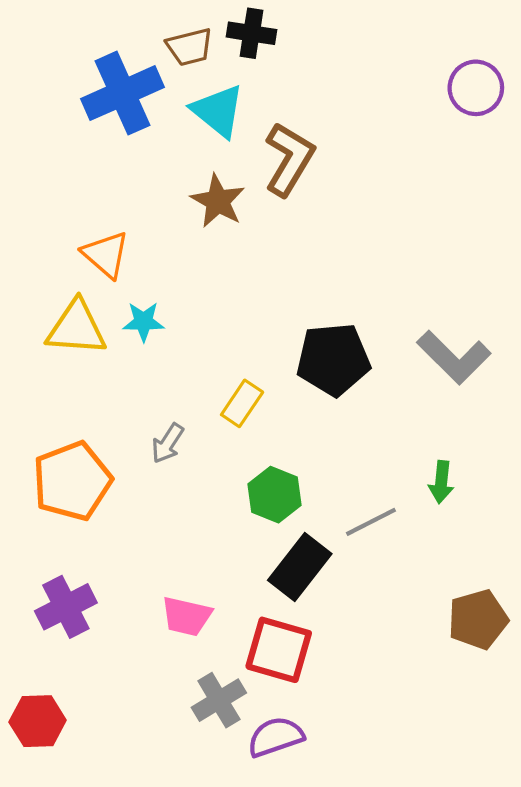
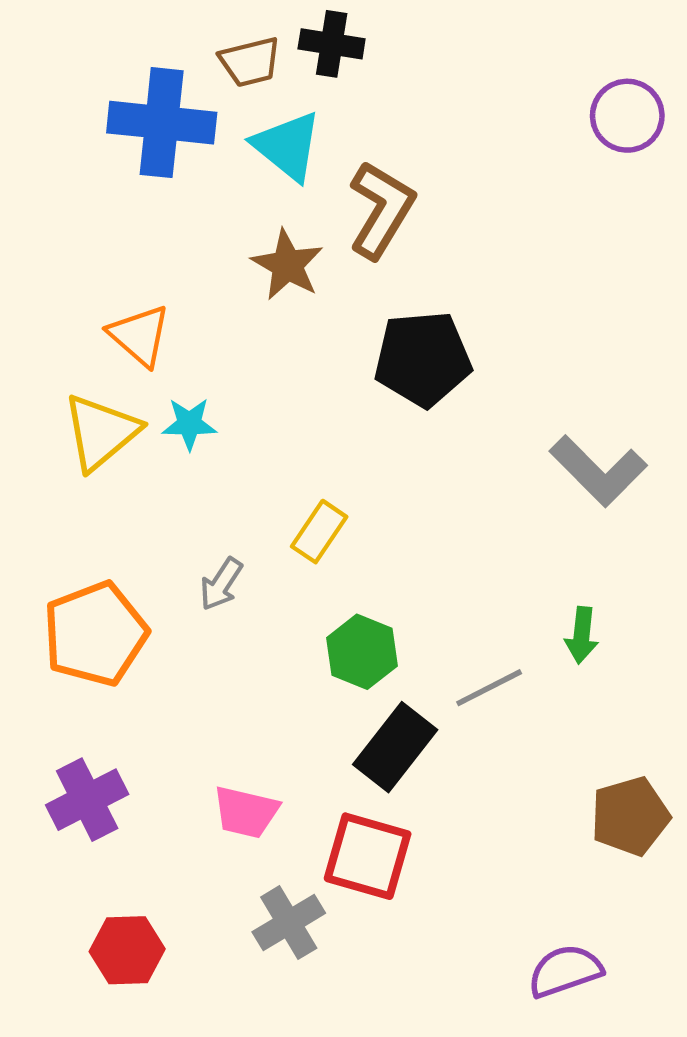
blue cross: (122, 93) -> (162, 123), turned 30
yellow triangle: (76, 328) -> (101, 432), turned -44
black pentagon: (333, 359) -> (423, 359), moved
red hexagon: (38, 721) -> (127, 950), moved
purple semicircle: (276, 737) -> (565, 971), moved

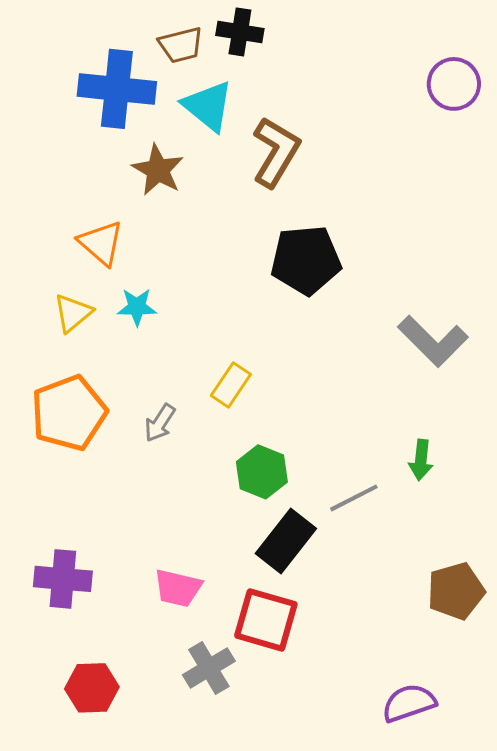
brown star: (287, 265) -> (158, 170), moved
yellow triangle: (101, 432) -> (73, 313), size x0.7
orange pentagon: (95, 634) -> (69, 413), moved
purple cross: (87, 800) -> (63, 579), turned 32

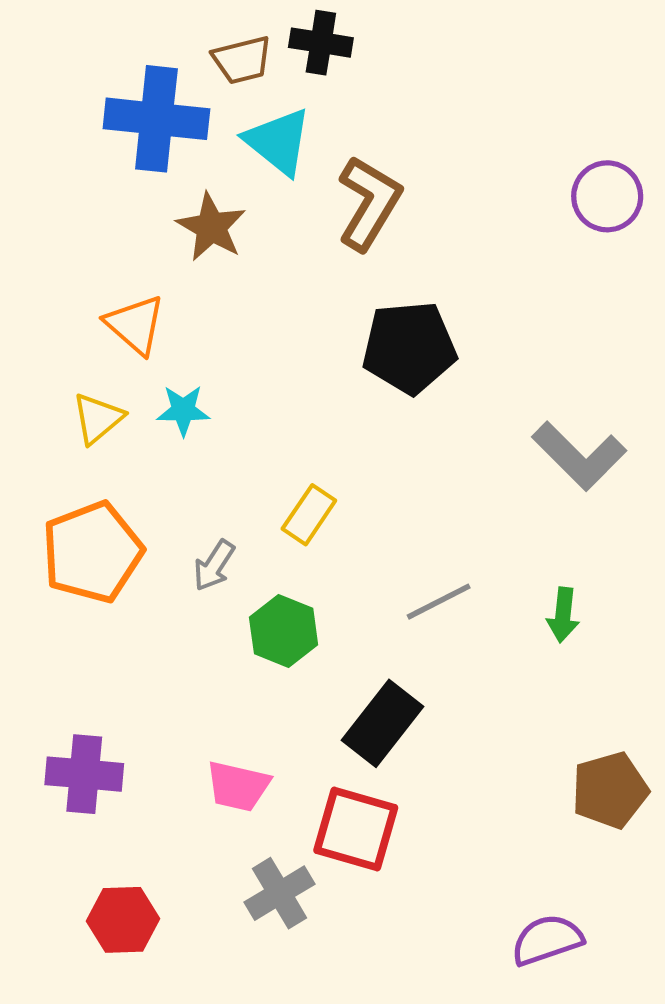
purple circle: (454, 84) -> (607, 196), moved
green hexagon: (262, 472) -> (284, 631), moved
gray line: (354, 498) -> (439, 602), moved

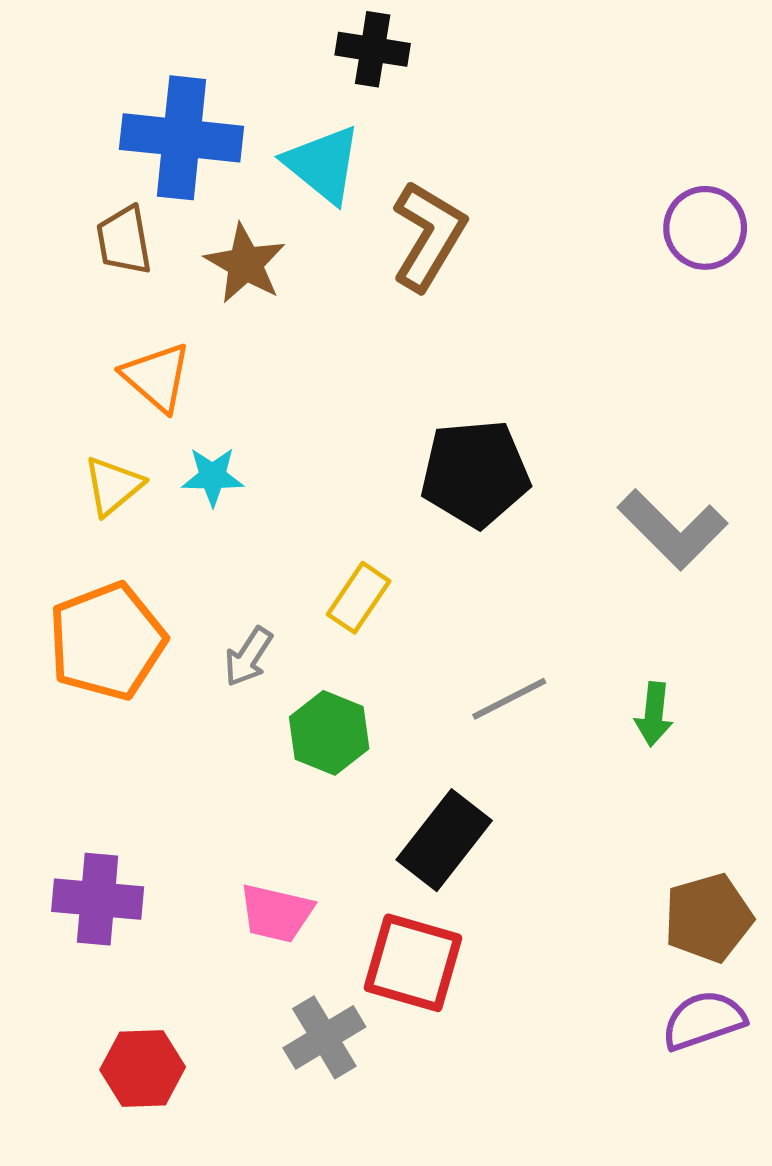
brown trapezoid: (242, 60) -> (124, 240), moved, turned 94
black pentagon: (409, 347) -> (475, 473), moved
purple semicircle: (547, 940) -> (704, 1020), moved

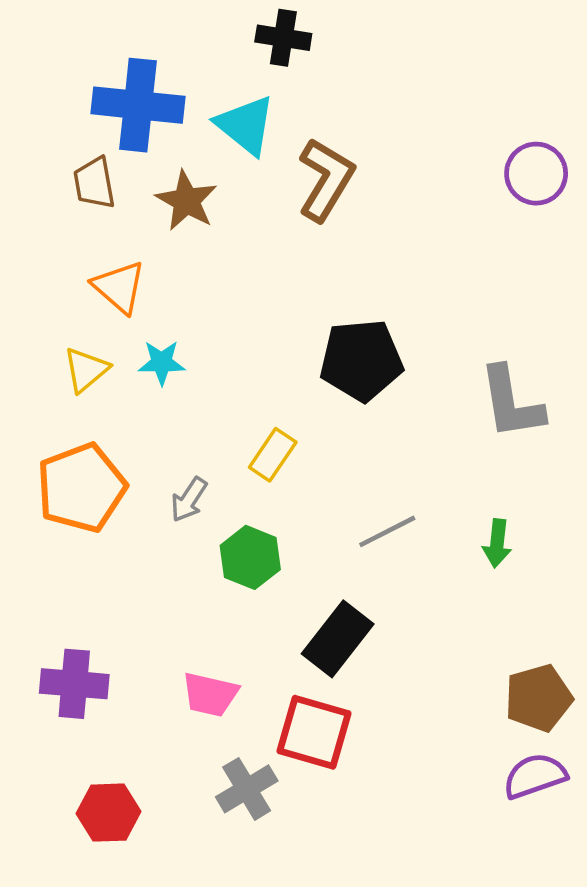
gray L-shape: (672, 529) -> (511, 403), turned 36

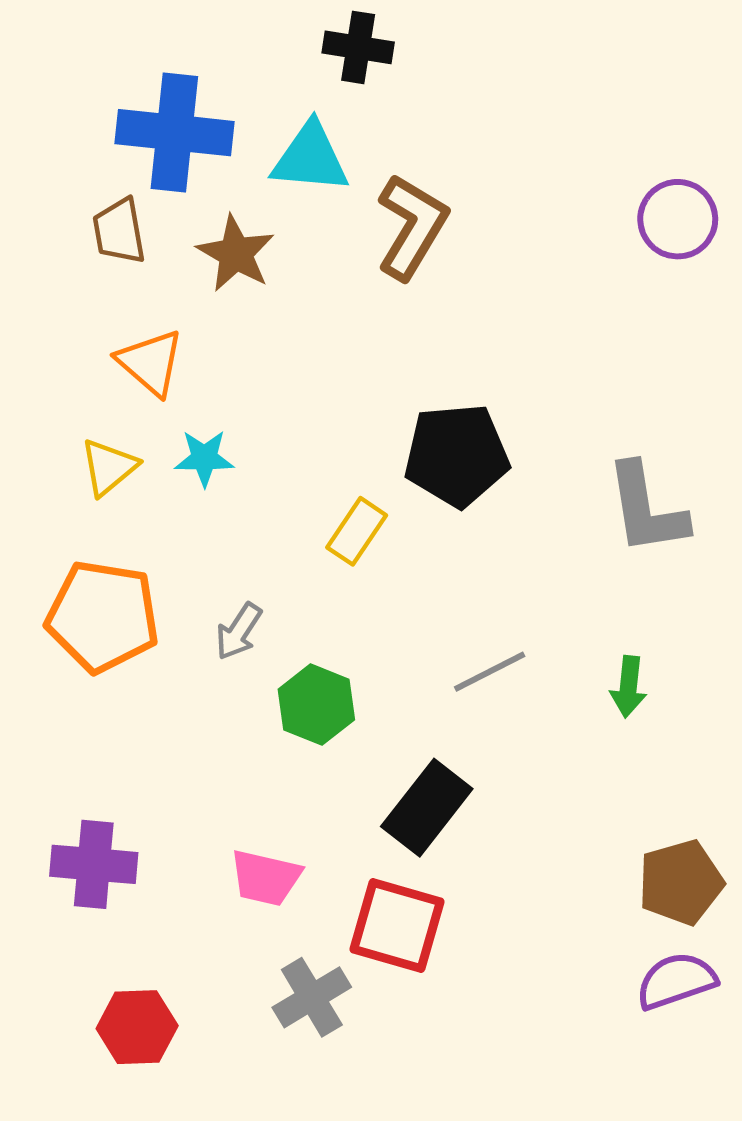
cyan triangle: (246, 125) -> (310, 158), turned -34
yellow rectangle: (273, 455) -> (357, 531), moved
orange pentagon: (81, 488) -> (103, 616), turned 30

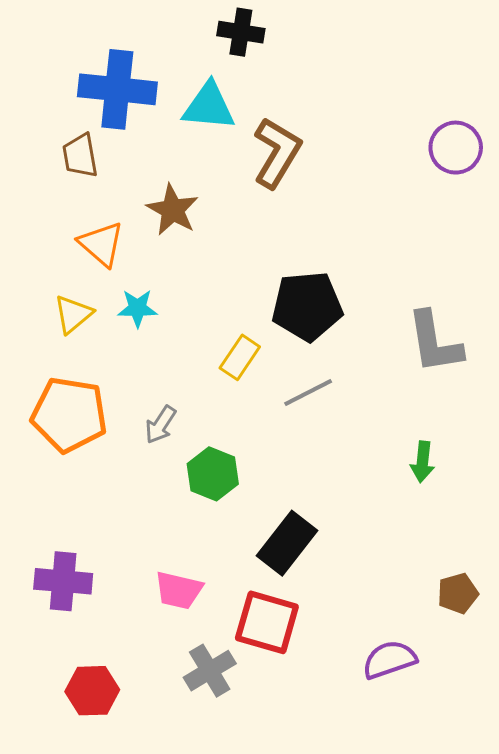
brown star: (236, 254) -> (173, 210), moved
gray line: (490, 672) -> (308, 393), moved
brown pentagon: (681, 882) -> (458, 593), size x0.7
purple semicircle: (676, 981) -> (389, 660), moved

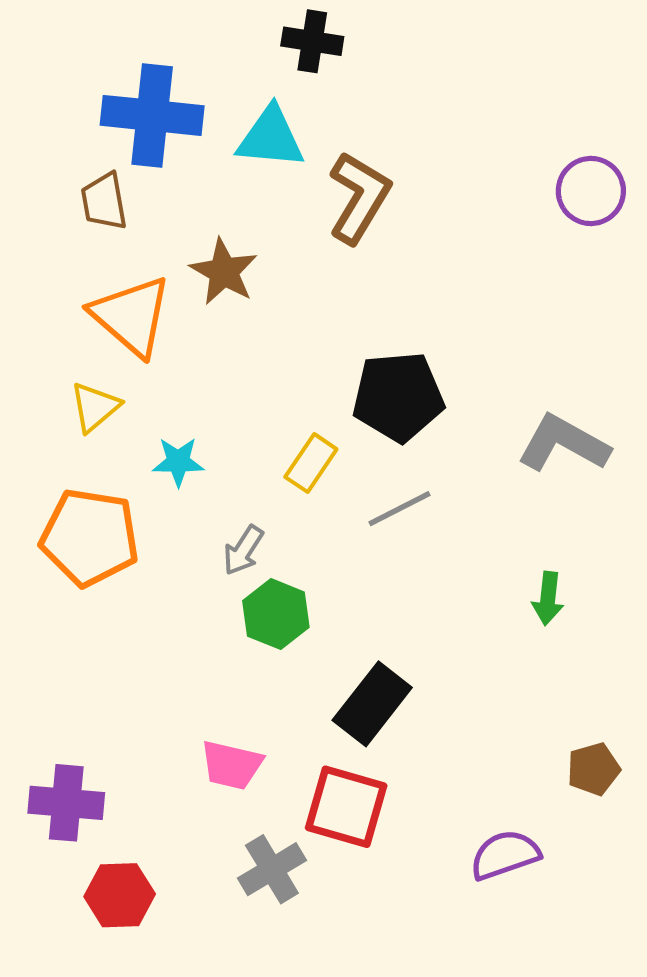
orange triangle: (101, 244) -> (131, 316), size x1.4
cyan star: (137, 308) -> (178, 462), moved
gray L-shape: (435, 342) -> (564, 444), turned 128
gray arrow: (161, 425) -> (243, 550), moved
purple cross: (63, 581) -> (66, 803), moved

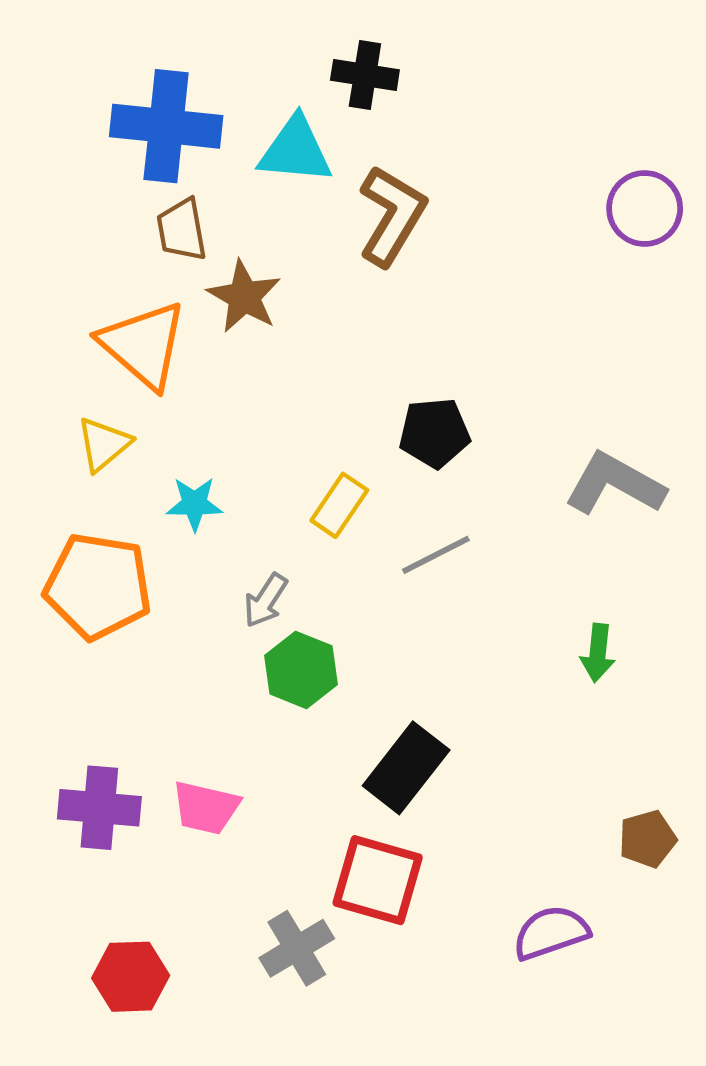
black cross: (312, 41) -> (365, 75), moved
brown trapezoid: (104, 201) -> (182, 230), moved
black pentagon: (398, 397) -> (434, 433), size x0.7
pink trapezoid: (232, 765) -> (206, 808), moved
purple cross: (66, 803) -> (99, 808), moved

